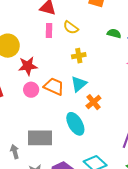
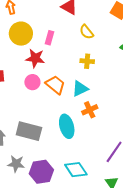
pink rectangle: (49, 31) -> (50, 38), moved

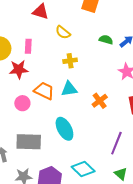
pink circle: (32, 82) -> (22, 103), moved
cyan triangle: (80, 89) -> (69, 89), turned 30
orange cross: (90, 110) -> (100, 101), moved

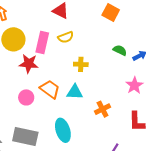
yellow semicircle: (63, 32) -> (66, 37), moved, turned -70
pink rectangle: (28, 46) -> (42, 43), size x1.5

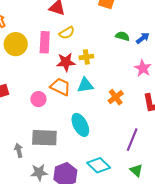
red star: (29, 64) -> (66, 62), moved

